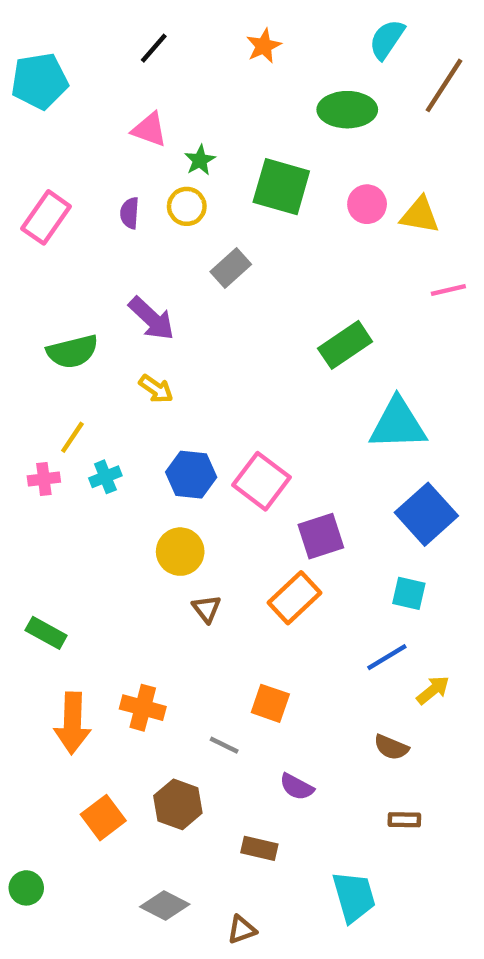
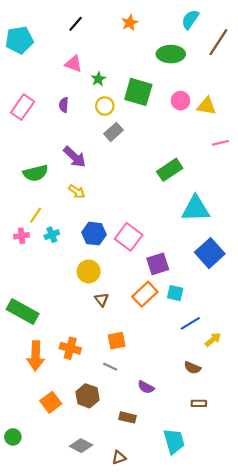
yellow circle: (187, 206) -> (105, 106), moved
cyan square: (409, 593) -> (175, 293), moved
green rectangle: (46, 633) -> (23, 311), size x1.6
orange square: (270, 703) -> (117, 341), moved, turned -30

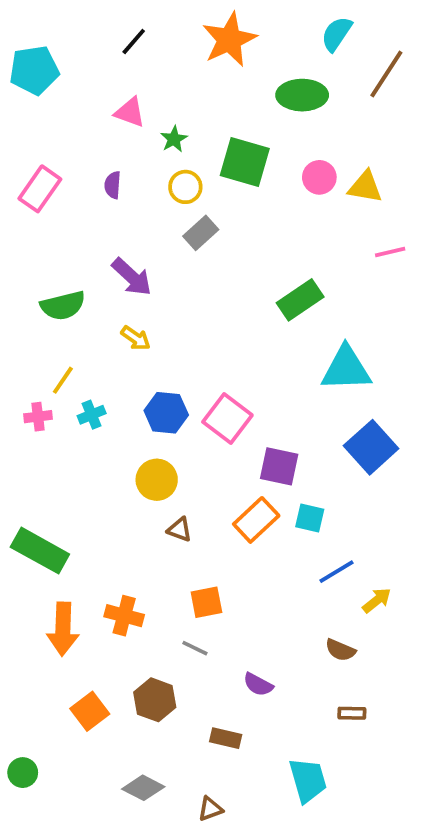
orange star: (130, 23) -> (229, 40), size x1.8
purple square: (158, 264) -> (279, 466), turned 30
brown triangle: (102, 300) -> (180, 529), turned -32

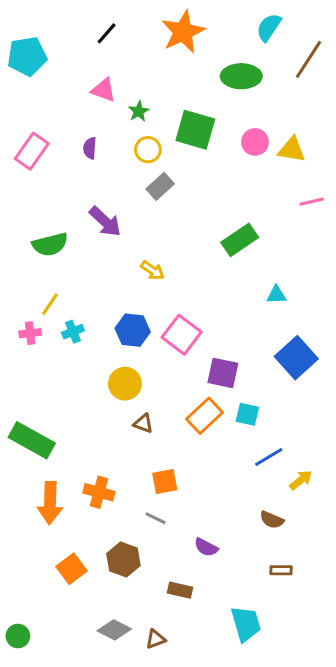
yellow arrow: (136, 338) -> (153, 270), moved
cyan triangle: (346, 369) -> (276, 295), size x0.5
green circle: (23, 773) -> (18, 636), moved
brown triangle: (210, 809) -> (156, 639), moved

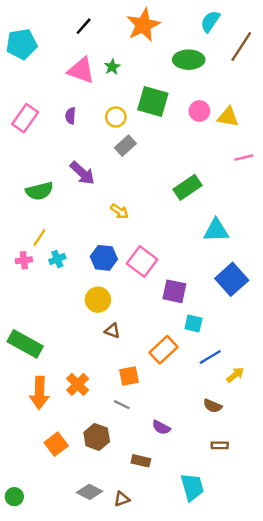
pink triangle: (104, 90) -> (81, 70), size x1.4
green star: (139, 111) -> (112, 67), moved
cyan triangle: (276, 295) -> (216, 230), size x1.6
orange rectangle: (205, 416) -> (164, 350), moved
orange cross: (99, 492) -> (78, 384), turned 30

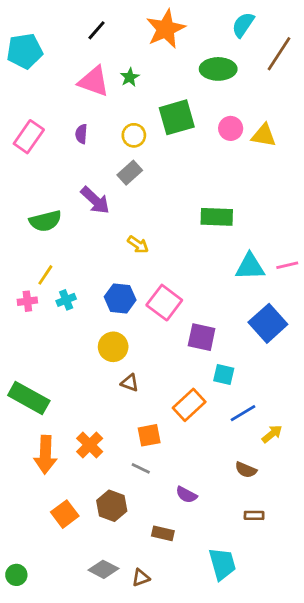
green square: (153, 101) -> (177, 117), turned -32
gray rectangle: (125, 146) -> (130, 173), moved
pink line: (244, 158) -> (287, 265), moved
green rectangle: (187, 187) -> (217, 217), turned 36

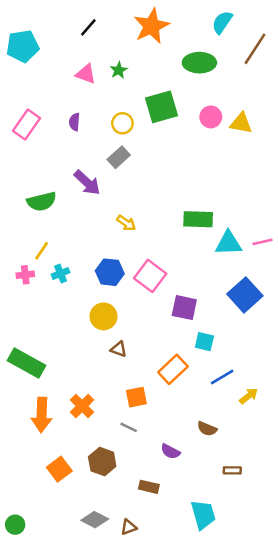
pink triangle: (94, 81) -> (86, 74), size x0.7
green rectangle: (217, 217) -> (198, 219), moved
brown semicircle: (246, 470) -> (207, 429), moved

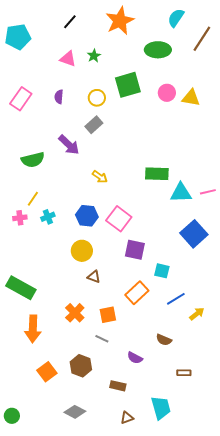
purple square: (184, 308) -> (135, 250), moved
orange cross: (82, 406) -> (75, 313), moved
brown triangle: (129, 527) -> (127, 418), moved

